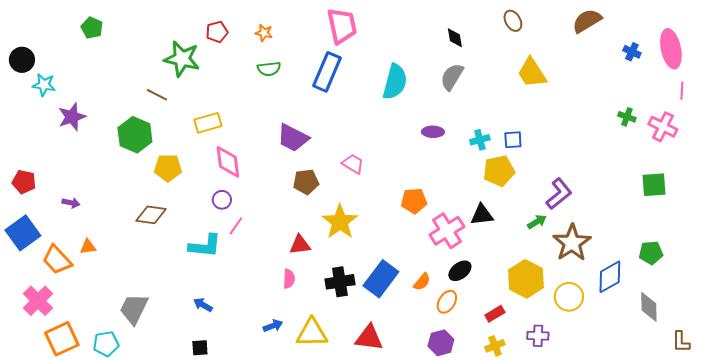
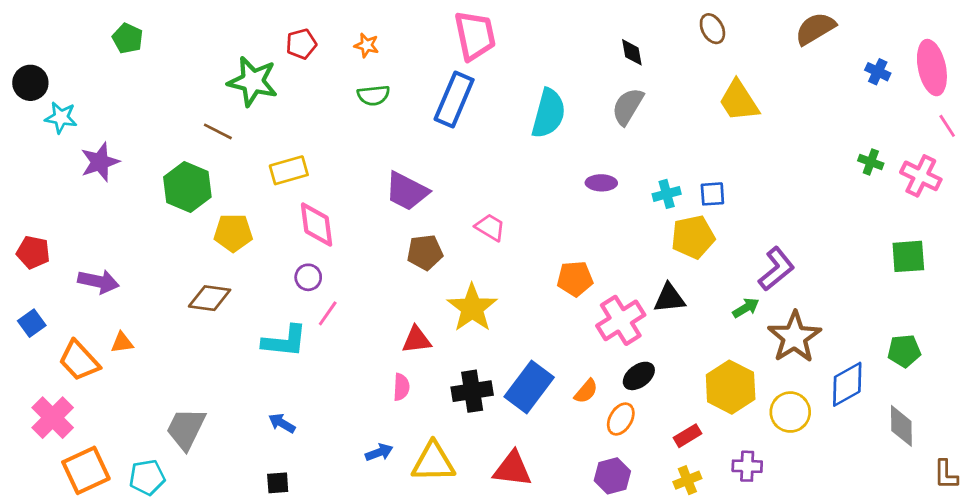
pink line: (682, 91) -> (947, 126), turned -36
purple arrow: (71, 203) -> (98, 281), size x1.6
blue square: (23, 233) -> (32, 323), size x0.6

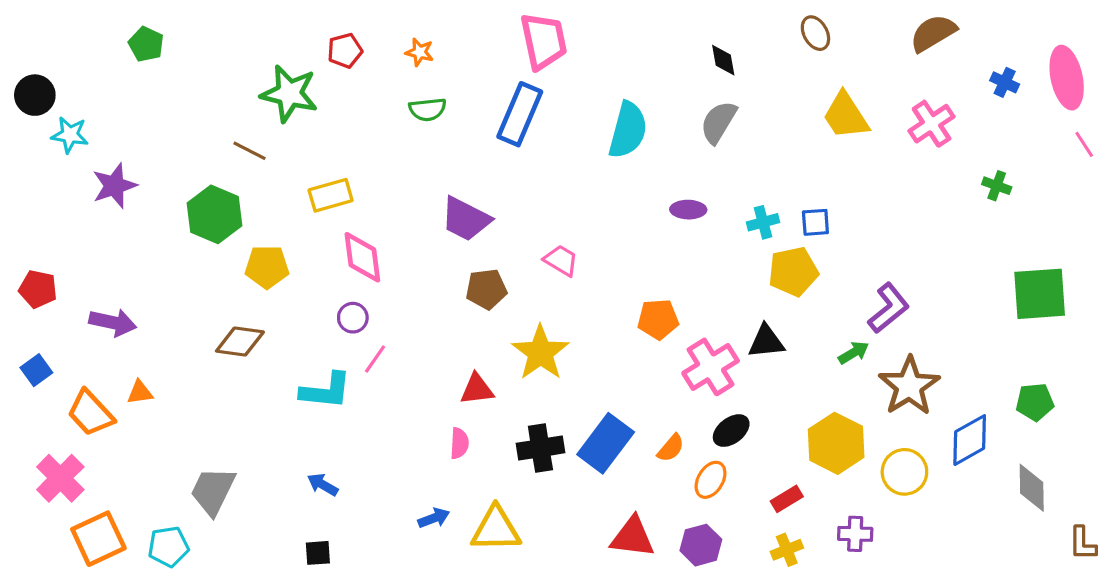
pink cross: (921, 176) -> (932, 124), moved, turned 30
green square: (908, 256) -> (1040, 294), size x1.4
red triangle: (512, 469) -> (633, 537), moved

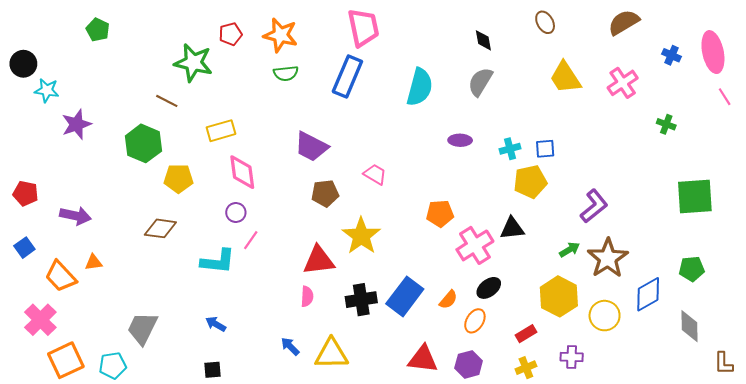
orange star: (420, 52) -> (280, 35), size x1.8
green arrow: (854, 353) -> (569, 250), moved
red triangle: (477, 389) -> (319, 260), size x1.4
blue arrow: (434, 518) -> (290, 346), turned -114

